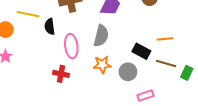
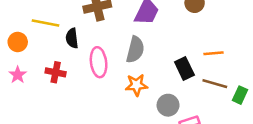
black rectangle: (141, 51) -> (184, 69), turned 36
gray circle: (128, 72) -> (168, 105), moved
red cross: (61, 74) -> (56, 72), moved

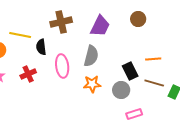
red cross: (56, 72) -> (28, 74), turned -35
gray circle: (168, 105) -> (121, 90), moved

